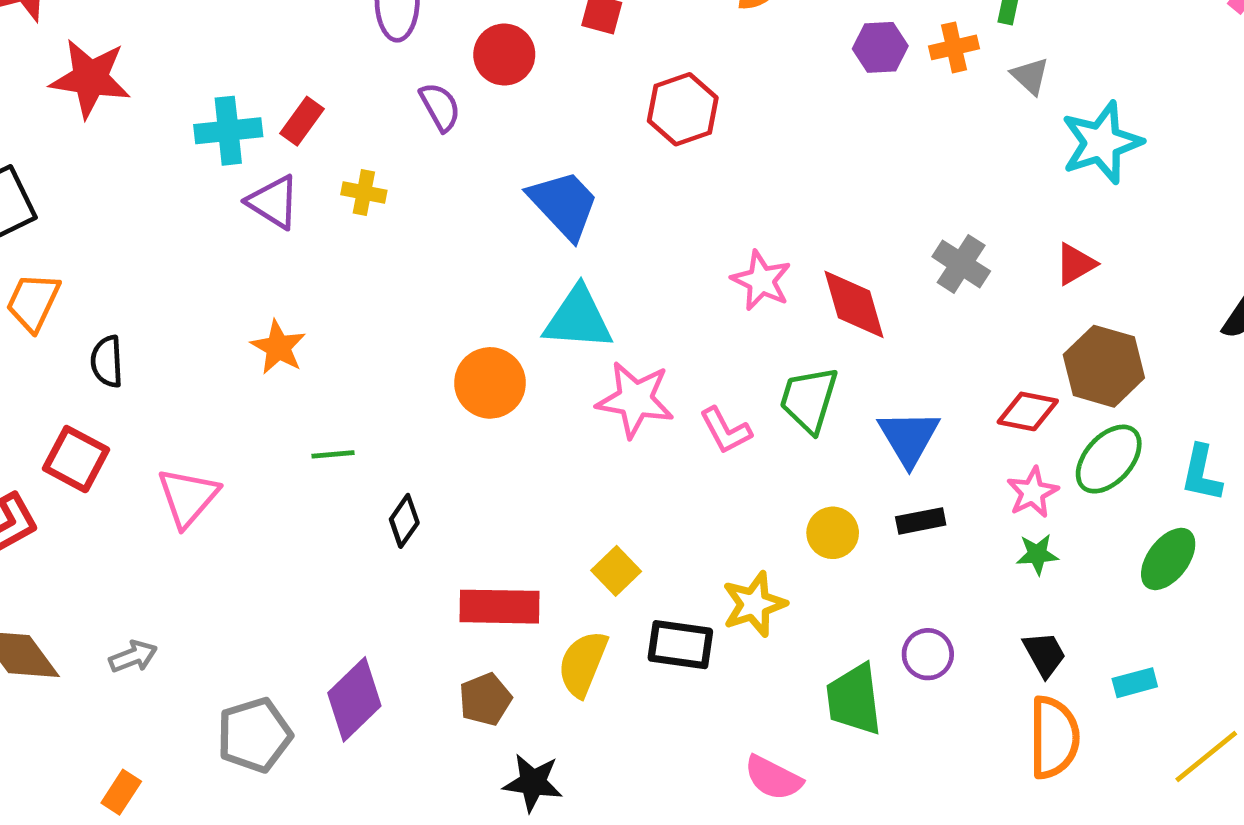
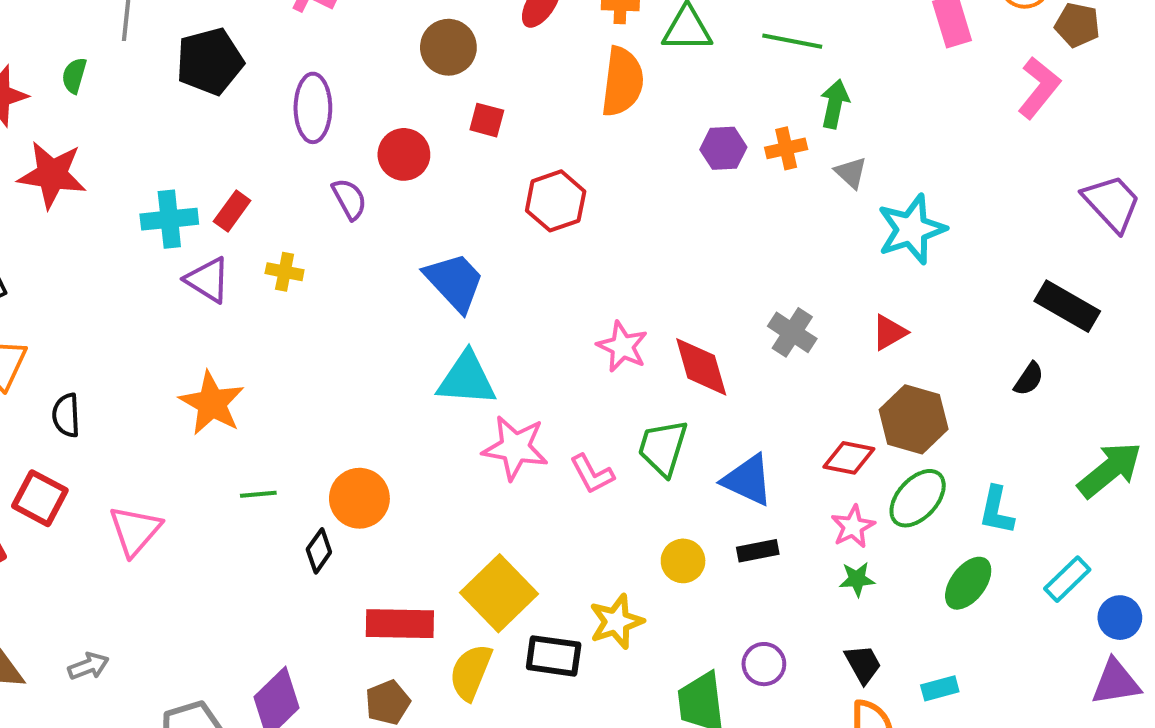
orange star: (278, 347) -> (212, 403), size x1.4
orange circle: (490, 383) -> (359, 498), moved
blue triangle: (909, 438) -> (748, 480), turned -34
yellow square: (616, 571) -> (499, 593), size x1.8

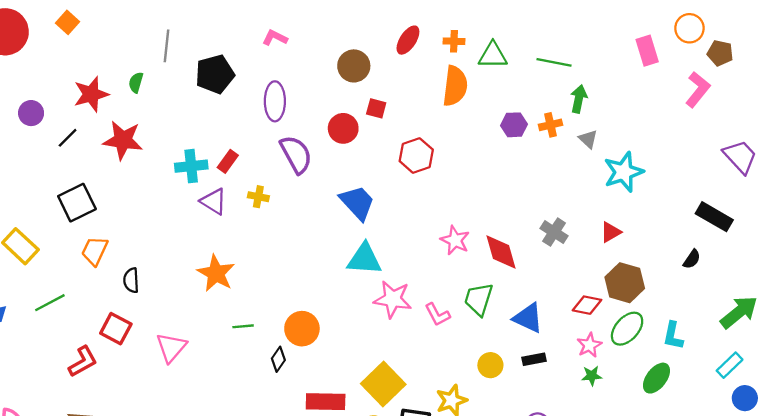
red circle: (404, 154) -> (343, 128), moved
purple semicircle: (349, 199) -> (296, 154), size x1.6
cyan rectangle: (1067, 579) -> (730, 365), moved

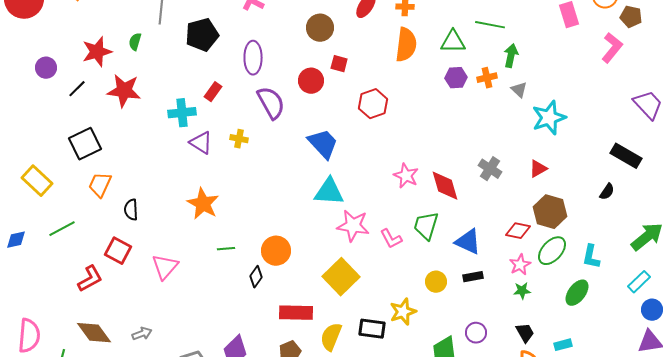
green triangle: (493, 55) -> (453, 42), moved
red rectangle: (228, 161) -> (213, 92), moved
yellow square: (383, 384) -> (341, 277), moved

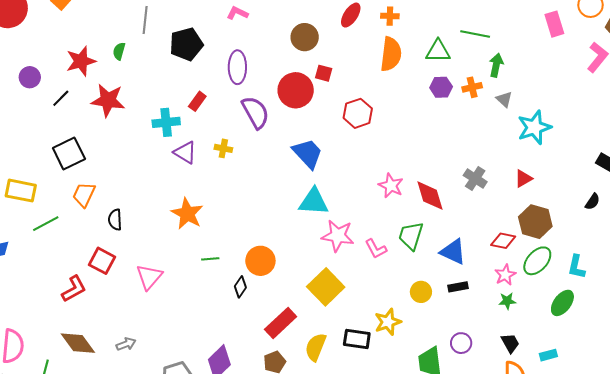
red circle: (311, 81) -> (296, 90), size x1.4
yellow rectangle: (37, 181) -> (21, 191), turned -32
green line: (62, 229) -> (46, 224), moved
red rectangle: (296, 313) -> (281, 323), turned -44

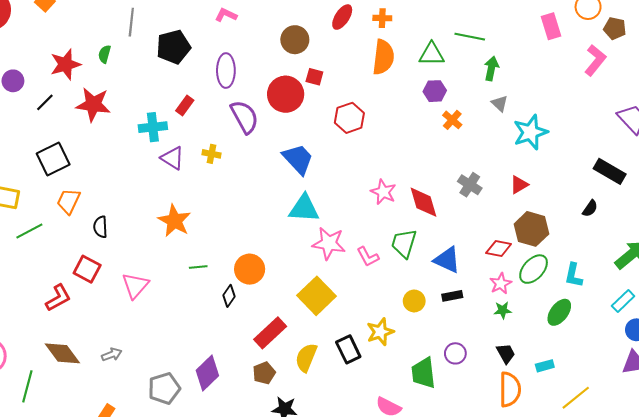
orange cross: (472, 87) -> (452, 120), moved, turned -36
black rectangle: (357, 339) -> (348, 349), turned 56

